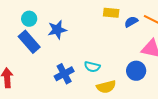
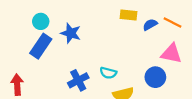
blue star: (57, 30) -> (71, 33), turned 30
blue rectangle: (29, 42) -> (41, 46), turned 75

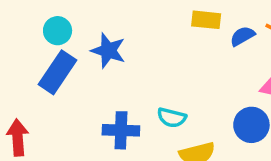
blue cross: (78, 80) -> (121, 130), turned 30

